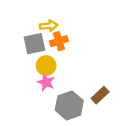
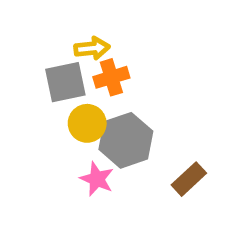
pink star: (46, 82) -> (97, 179), moved
gray hexagon: (69, 105) -> (126, 140), moved

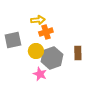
gray square: (65, 82) -> (13, 40), moved
brown rectangle: (189, 179) -> (78, 53), moved, turned -48

